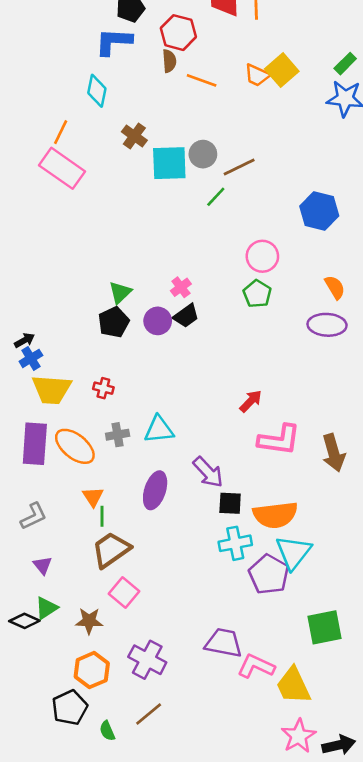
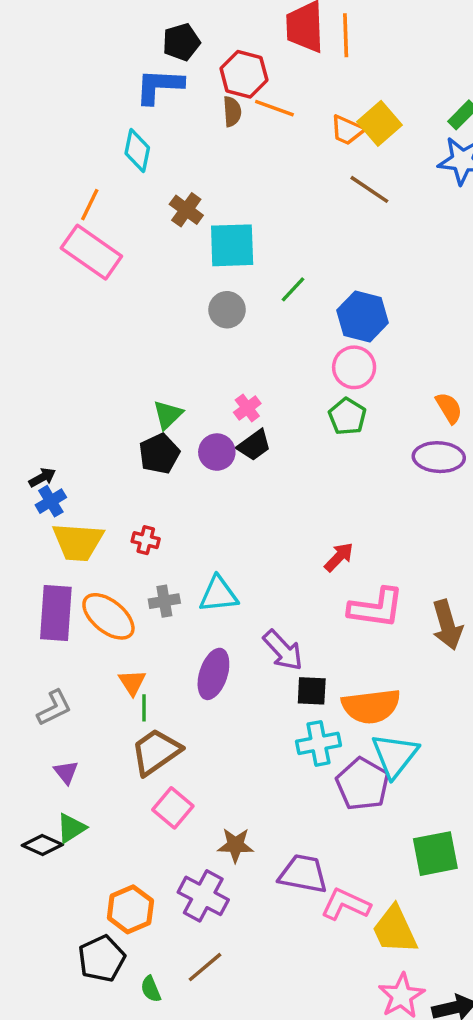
orange line: (202, 80) -> (274, 108), moved
gray circle: (203, 154) -> (227, 310), moved
brown line: (239, 167) -> (369, 189), moved, turned 60
blue hexagon: (319, 211) -> (363, 316), moved
brown star: (89, 621) -> (235, 845), moved

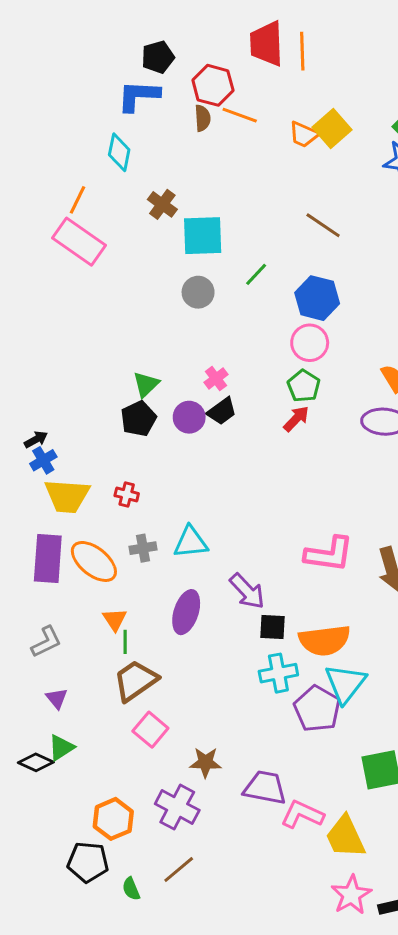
brown line: (369, 189) -> (323, 225), moved
red arrow: (339, 557) -> (296, 419), moved
black pentagon: (102, 959) -> (88, 862), turned 30

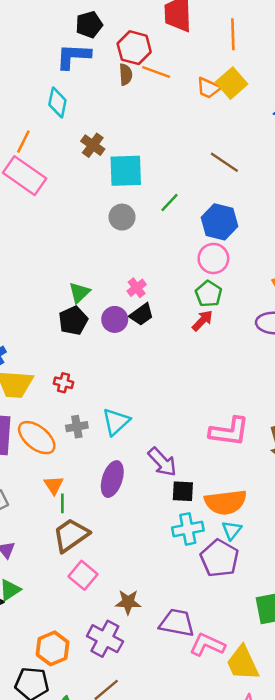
orange line: (302, 51) -> (233, 34), moved
cyan triangle: (191, 542) -> (116, 422), turned -36
cyan triangle: (345, 684) -> (232, 530), moved, size x0.6

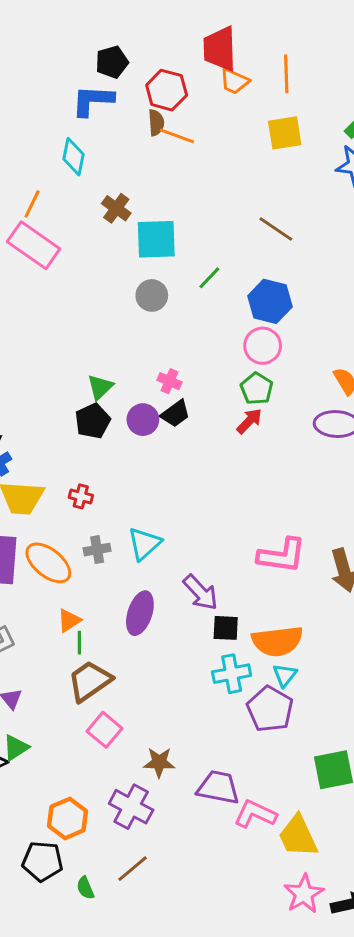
orange line: (156, 72) -> (177, 136), moved
yellow square: (232, 83) -> (285, 133), turned 32
orange trapezoid: (209, 88) -> (235, 81), moved
pink cross: (137, 288) -> (169, 381), turned -30
orange triangle: (54, 485) -> (69, 621), turned 30

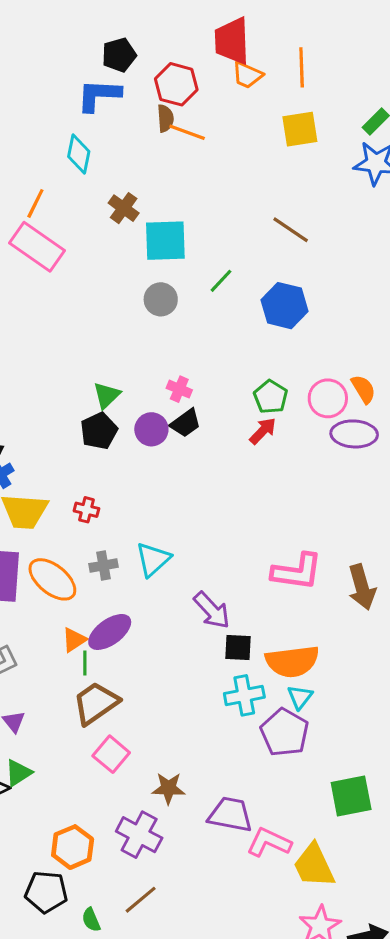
pink circle: (263, 346) -> (328, 398), moved
purple ellipse: (140, 613) -> (110, 632), moved, turned 36

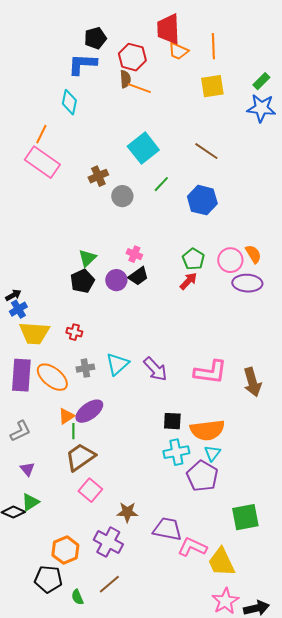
brown cross: (124, 208) -> (98, 176), moved, turned 30
cyan square: (165, 241) -> (143, 148), moved, turned -36
purple arrow: (212, 610) -> (155, 369), moved

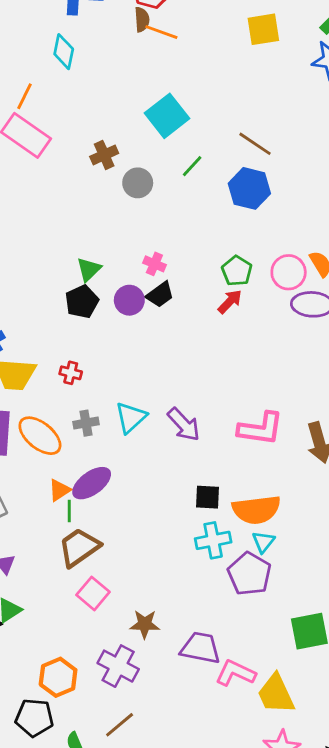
brown line: (206, 151) -> (255, 144), moved

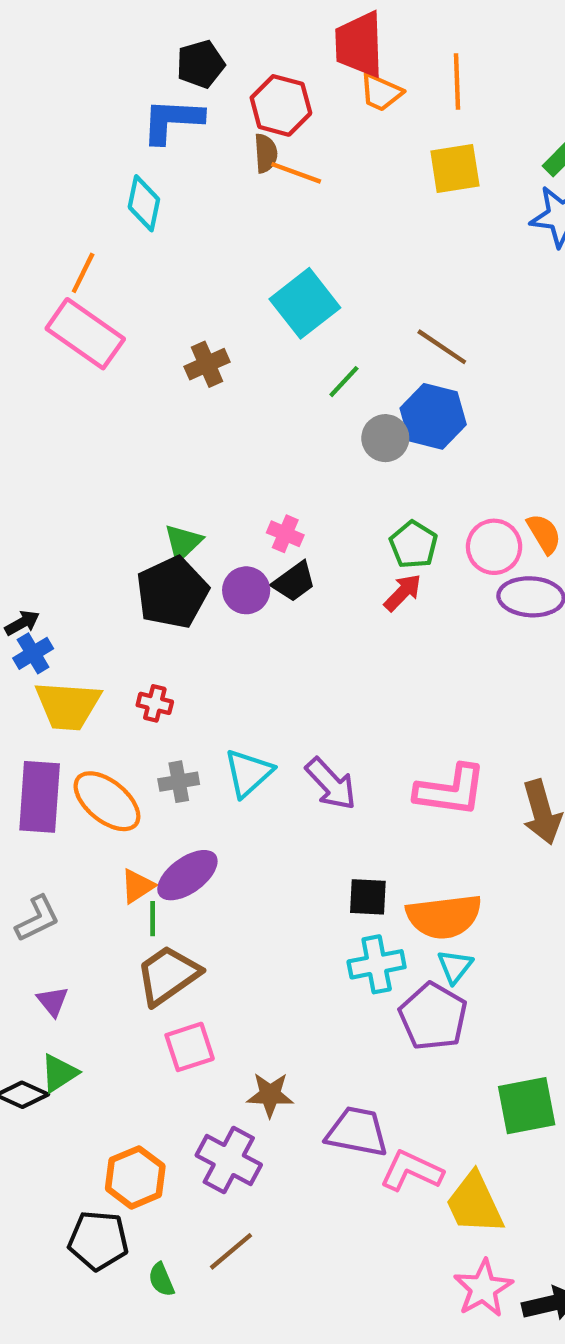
gray circle: (138, 183) -> (385, 438), moved
black pentagon: (82, 302) -> (172, 592), size x1.4
pink square: (93, 593) -> (190, 1047), turned 32

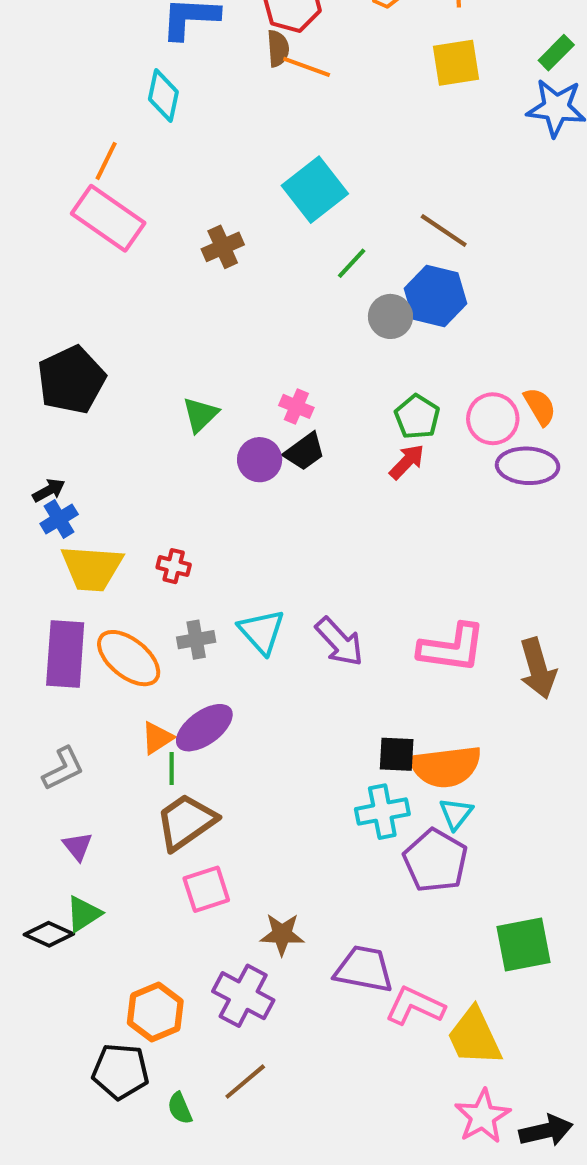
black pentagon: (172, 592) -> (71, 380), moved
cyan triangle: (248, 773) -> (262, 632), turned -30
black square: (368, 897) -> (397, 754), moved

